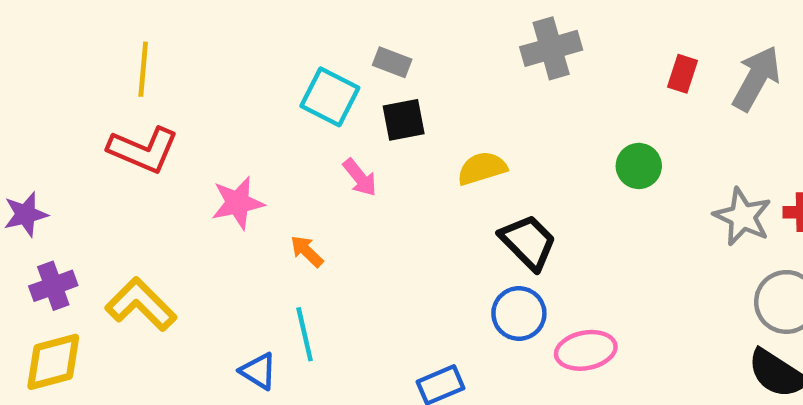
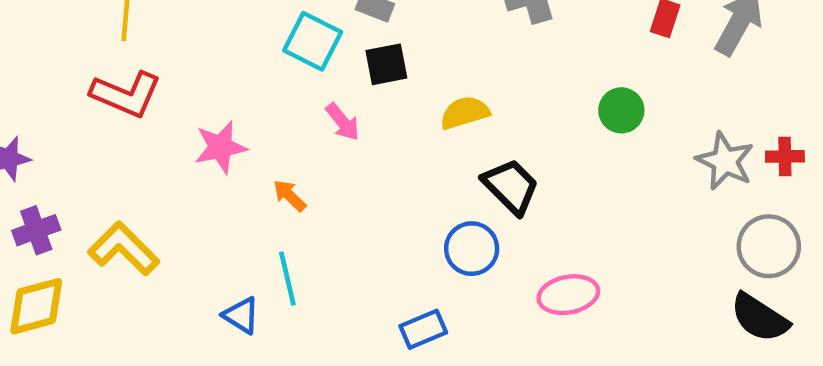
blue circle: (519, 313) -> (472, 249), moved

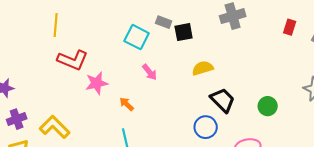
black square: (386, 64) -> (184, 32), moved
red L-shape: (126, 94) -> (73, 60), moved
green circle: (621, 110) -> (268, 106), moved

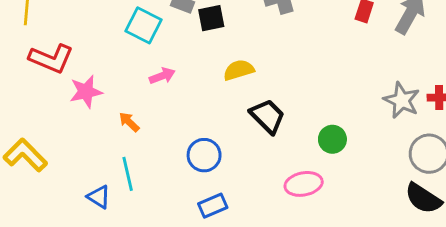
pink arrow: (150, 72) -> (162, 76), turned -72
green circle: (268, 106) -> (332, 139), moved
blue circle: (206, 127) -> (204, 155), moved

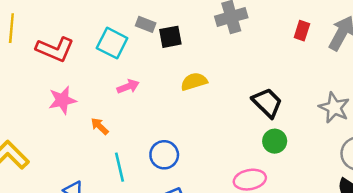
red L-shape: (51, 59) -> (55, 49), moved
black trapezoid: (268, 116) -> (267, 103), moved
cyan line: (128, 174) -> (119, 167), moved

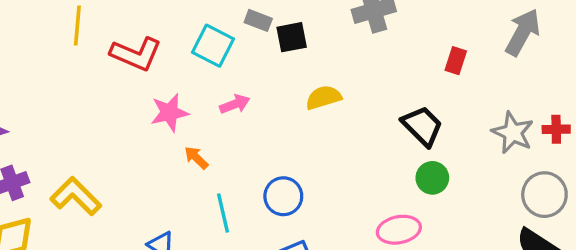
red rectangle: (302, 31) -> (456, 61), moved
pink star: (62, 100) -> (169, 113), moved

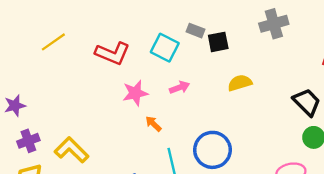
yellow line: (77, 25) -> (53, 42), moved, turned 50
blue circle: (283, 196) -> (212, 150), size x1.4

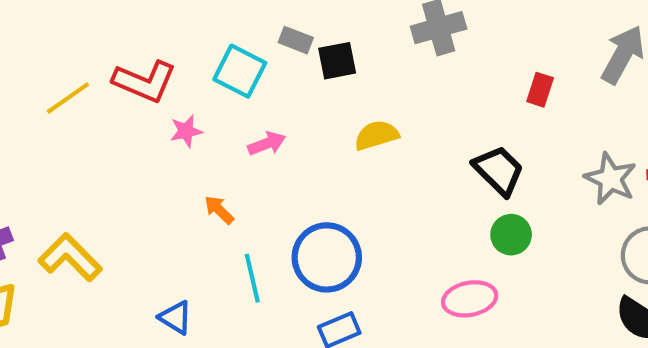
yellow line: (53, 42) -> (68, 98), moved
pink star: (135, 93) -> (186, 131), moved, size x0.7

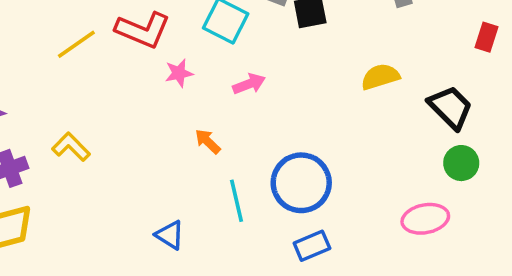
yellow semicircle: (376, 135) -> (380, 77), moved
yellow L-shape: (70, 257) -> (71, 147), moved, size x0.7

